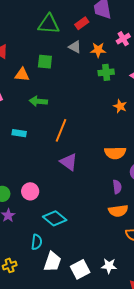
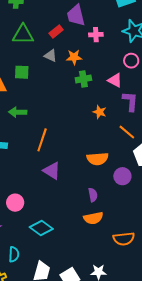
pink cross: (123, 39) -> (96, 35), moved, turned 32
purple semicircle: (117, 187) -> (93, 195), moved
orange semicircle: (118, 211) -> (93, 218), moved
cyan semicircle: (37, 242) -> (14, 254), moved

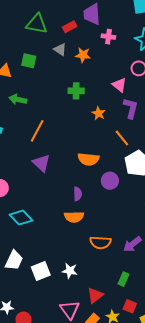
green cross: (83, 79) -> (76, 91), moved

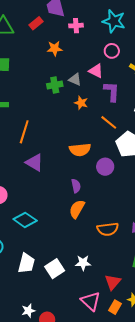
gray triangle: (60, 49) -> (75, 79), moved
orange semicircle: (74, 217) -> (77, 209), turned 132

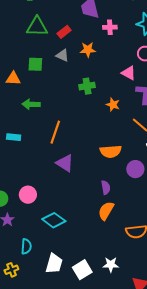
red rectangle: (36, 23) -> (64, 32), moved
gray triangle: (75, 79) -> (62, 55), moved

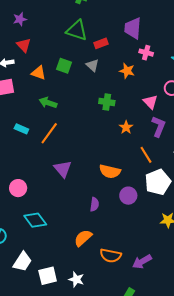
orange star: (88, 50) -> (127, 71), moved
orange line: (55, 132) -> (49, 133), moved
orange semicircle: (106, 211) -> (83, 238), moved

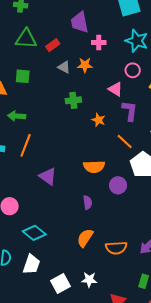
gray triangle: (92, 65) -> (64, 67), moved
white trapezoid: (23, 262) -> (31, 264), moved

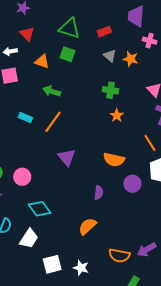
green triangle: (26, 39) -> (69, 28), moved
orange star: (98, 120) -> (117, 115), moved
orange semicircle: (116, 248) -> (119, 256), moved

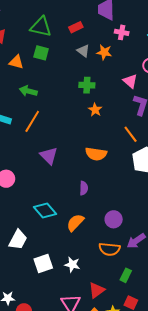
purple circle: (132, 184) -> (114, 219), moved
cyan diamond: (40, 209) -> (45, 210), moved

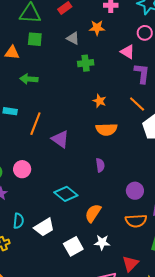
gray triangle: (83, 51) -> (73, 38), moved
orange star: (95, 110) -> (100, 101), moved
orange line: (32, 121) -> (35, 124), moved
orange semicircle: (75, 223) -> (93, 213), moved
white trapezoid: (18, 240) -> (44, 227), turned 40

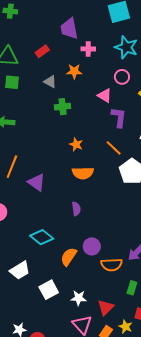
purple circle: (135, 191) -> (92, 246), moved
white star: (102, 242) -> (79, 298), moved

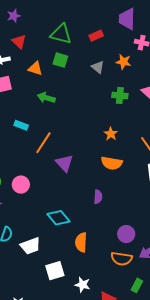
green cross: (63, 107) -> (120, 96), moved
purple circle: (92, 246) -> (126, 234), moved
orange semicircle: (69, 257) -> (81, 242), turned -42

